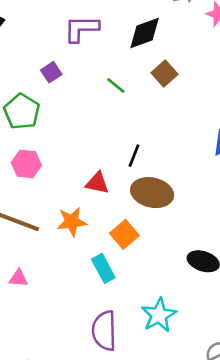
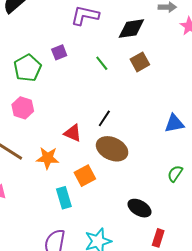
purple square: (51, 72) -> (59, 52), moved

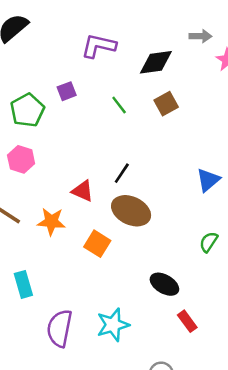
blue triangle: (174, 123) -> (208, 180), turned -30
orange square: (85, 176) -> (97, 244), turned -30
cyan rectangle: (64, 198) -> (23, 284), moved
red rectangle: (158, 238) -> (187, 321), turned -54

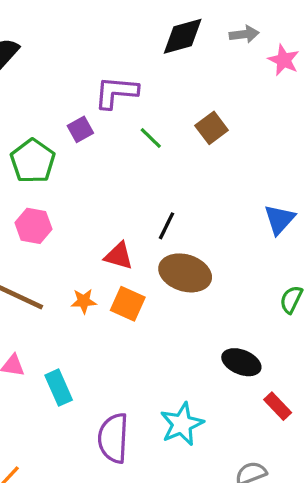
purple L-shape: (99, 46) -> (116, 92), moved
black diamond: (156, 62) -> (183, 36), moved
orange star: (51, 222) -> (84, 301), size x0.7
orange square: (97, 244) -> (128, 304), moved

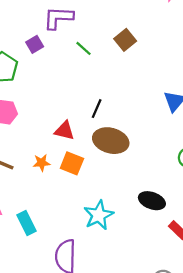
cyan star: (182, 424) -> (99, 215), moved

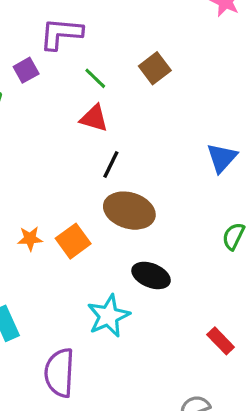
red triangle: (64, 131) -> (94, 118), moved
orange square: (72, 163) -> (73, 241), turned 30
black ellipse: (152, 201) -> (151, 275), moved

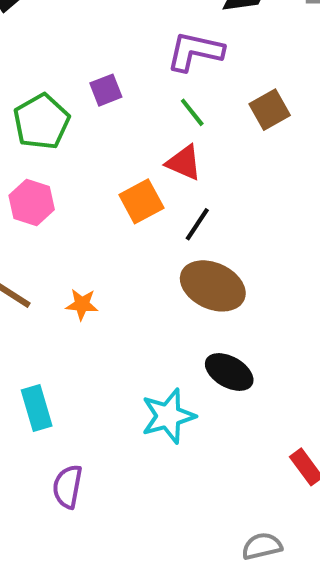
purple L-shape: (61, 34) -> (195, 51), moved
orange square: (73, 241) -> (141, 201), moved
purple semicircle: (59, 373) -> (68, 487), moved, size x0.7

